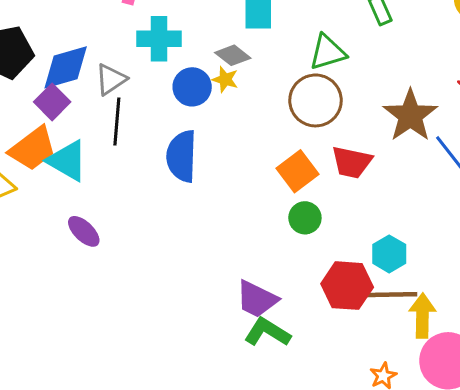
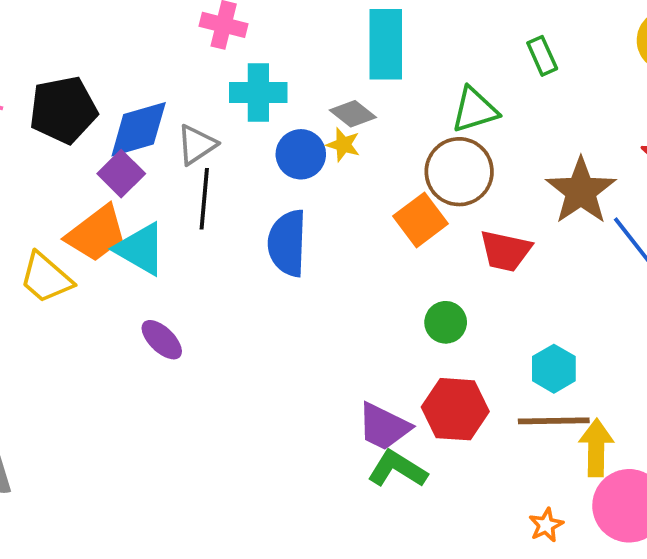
orange square: (297, 171) -> (421, 220), moved
red hexagon: (347, 286) -> (455, 409), moved

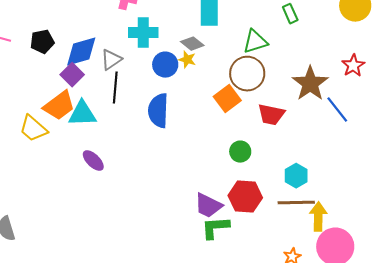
black pentagon: (63, 110) -> (42, 42), size x0.7
cyan triangle: (141, 249) -> (82, 114), turned -32
green L-shape: (397, 469) -> (215, 228), turned -36

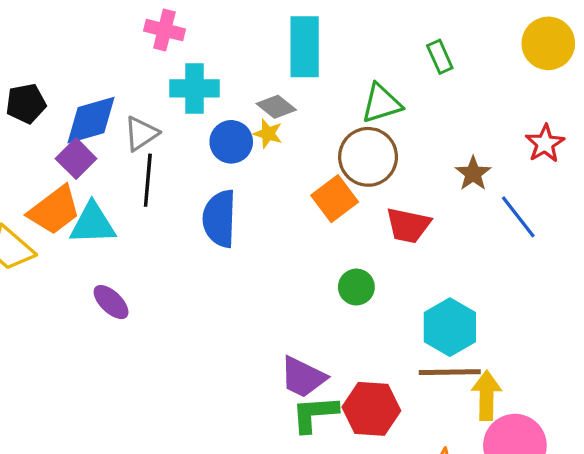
brown star: (310, 84) -> (473, 174), size x0.6
cyan hexagon: (296, 176) -> (450, 327), size x1.4
red hexagon: (245, 197) -> (371, 409), moved

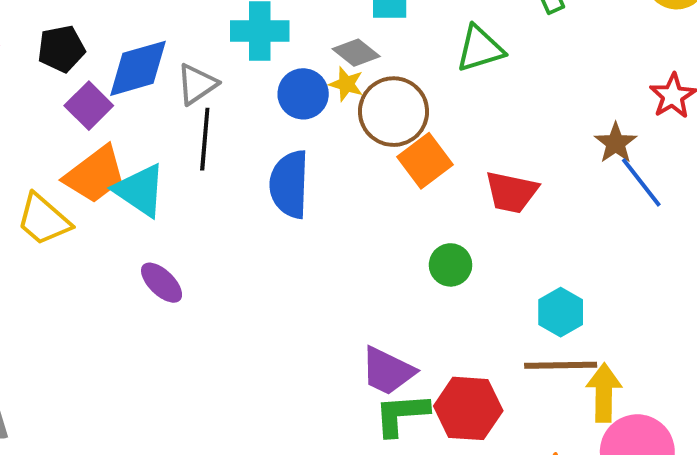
brown circle: (368, 157) -> (394, 112), moved
purple square: (76, 159) -> (89, 106), moved
brown star: (473, 174) -> (616, 143), moved
cyan triangle: (93, 224) -> (140, 190), turned 36
cyan hexagon: (450, 327) -> (561, 312), size x0.7

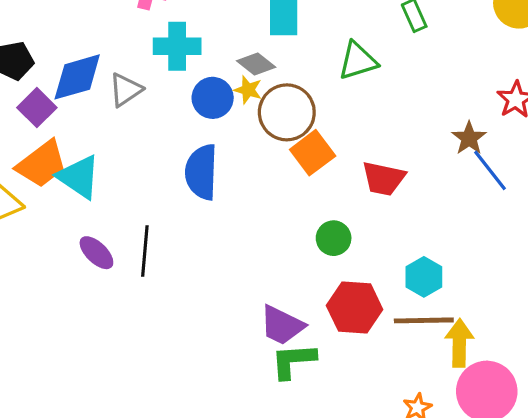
black line: (205, 139) -> (145, 251), moved
red hexagon: (468, 408) -> (355, 308), moved

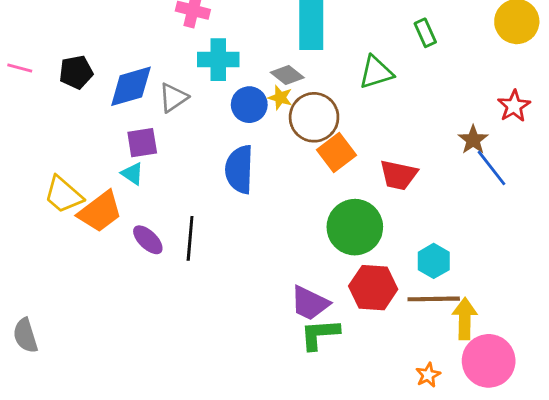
purple square: (37, 108) -> (142, 143), moved, turned 36
orange trapezoid: (42, 164) -> (100, 212), moved
cyan triangle: (79, 177) -> (132, 174), size x0.6
green circle: (334, 238) -> (355, 227), size x1.8

